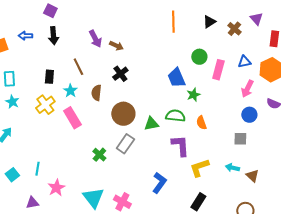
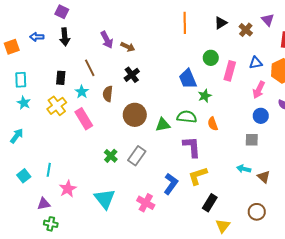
gray rectangle: (125, 144) -> (137, 156), moved
yellow L-shape: (199, 168) -> (198, 176), moved
pink cross: (122, 202) -> (146, 203), moved

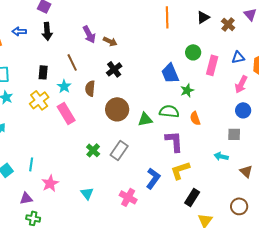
cyan arrow: (244, 169) -> (221, 156), moved
cyan triangle: (105, 199) -> (87, 193), size x0.6

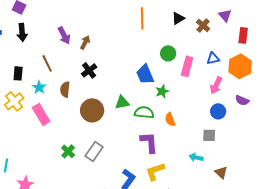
brown arrow: (110, 41) -> (85, 42), turned -88
green triangle: (145, 119) -> (122, 102), moved

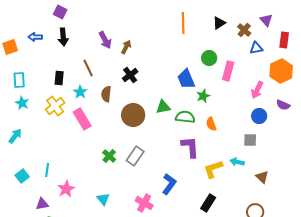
blue triangle: (213, 58) -> (256, 48), moved
yellow L-shape: (155, 171) -> (213, 169), moved

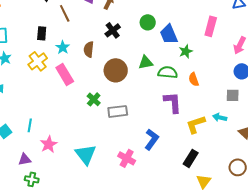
green circle: (209, 58) -> (148, 22), moved
brown line: (88, 68) -> (65, 13), moved
green cross: (109, 156) -> (94, 99), moved
gray rectangle: (135, 156) -> (118, 111), turned 48
cyan triangle: (103, 199) -> (86, 154), size x1.6

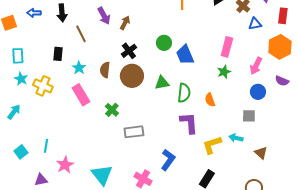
green star: (186, 51) -> (224, 72), moved
yellow cross: (38, 61) -> (43, 86), moved, turned -30
brown circle: (116, 70) -> (132, 76), moved
green semicircle: (168, 72) -> (184, 93), turned 90
green cross: (94, 99) -> (112, 110), moved

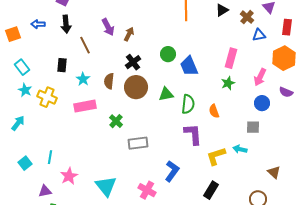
cyan rectangle: (18, 56) -> (22, 67), turned -35
pink rectangle: (81, 95) -> (85, 106), turned -70
brown triangle: (261, 153) -> (274, 172), moved

